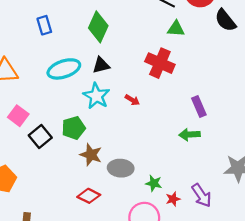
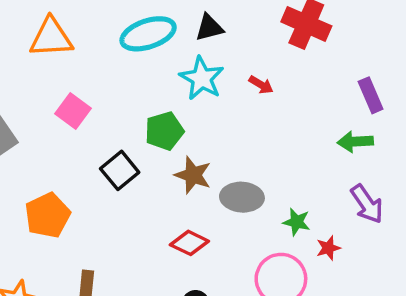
black square: (40, 136) -> (120, 170), moved
purple arrow: (202, 195) -> (367, 204), moved

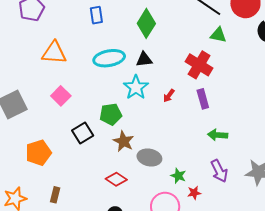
red arrow: (261, 85) -> (169, 96), turned 88
purple rectangle: (371, 95) -> (203, 99), moved

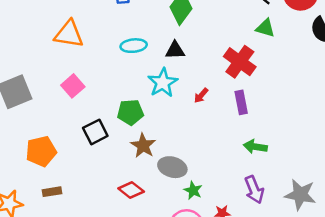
cyan ellipse: (109, 58) -> (134, 46), size x0.7
green star: (178, 176) -> (193, 190), moved
brown rectangle: (55, 195) -> (52, 192), moved, turned 63

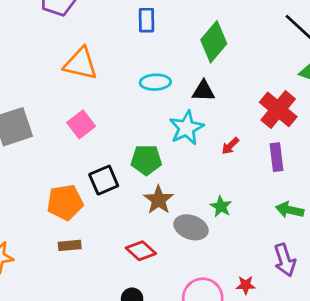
orange pentagon: (41, 151) -> (65, 202), moved
green star: (193, 190) -> (221, 207), moved
brown rectangle: (52, 192) -> (70, 245), moved

